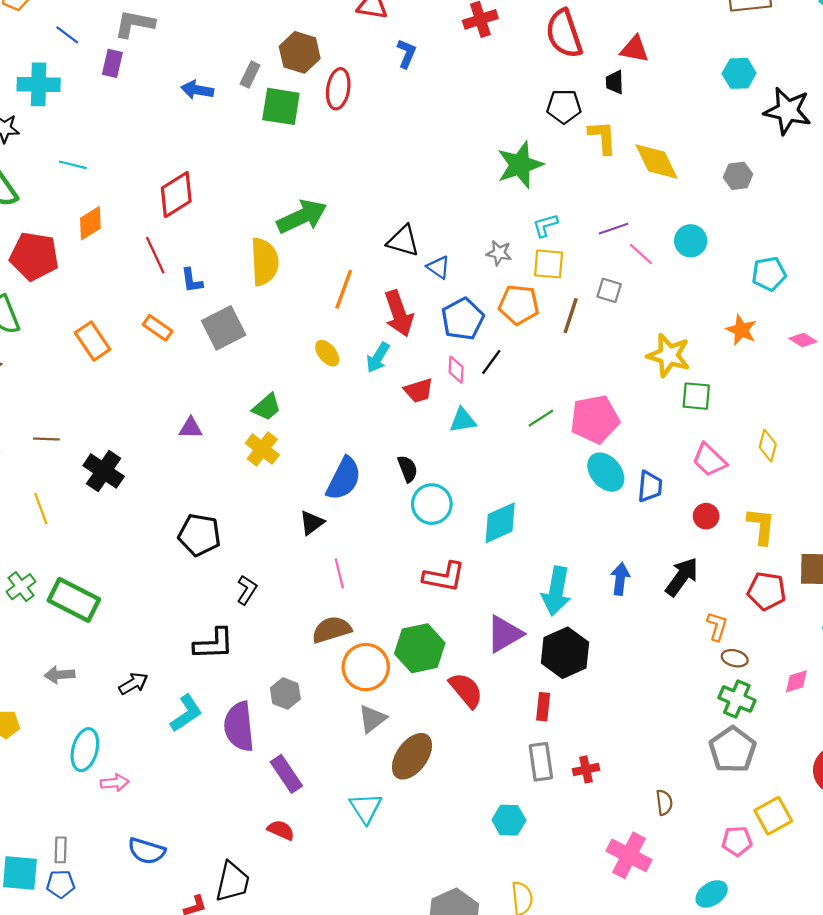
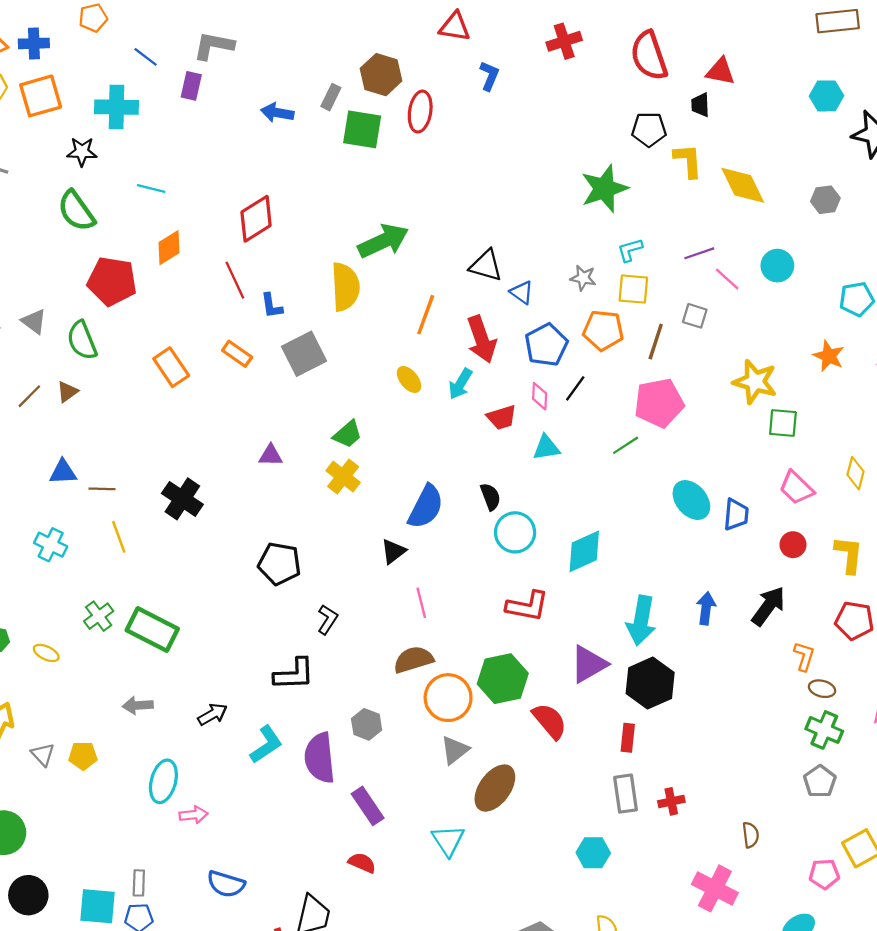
pink pentagon: (595, 419) -> (659, 403), moved
brown line: (46, 439) -> (102, 489), moved
gray pentagon: (733, 750) -> (820, 781), size x0.7

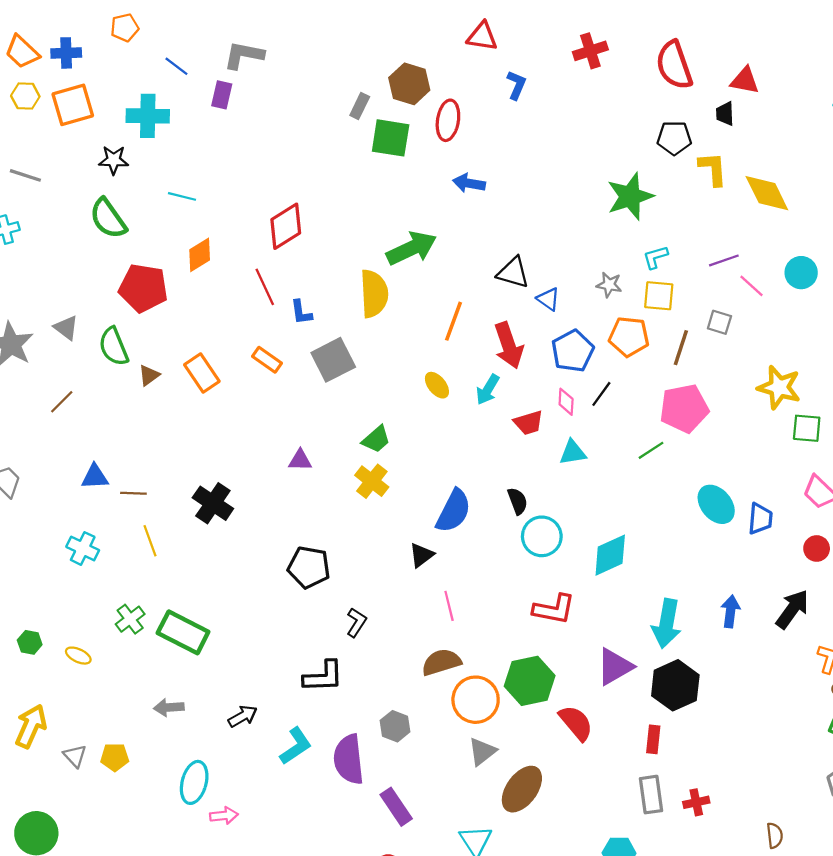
blue arrow: (277, 113) -> (469, 183), moved
brown triangle: (67, 392) -> (149, 375), moved

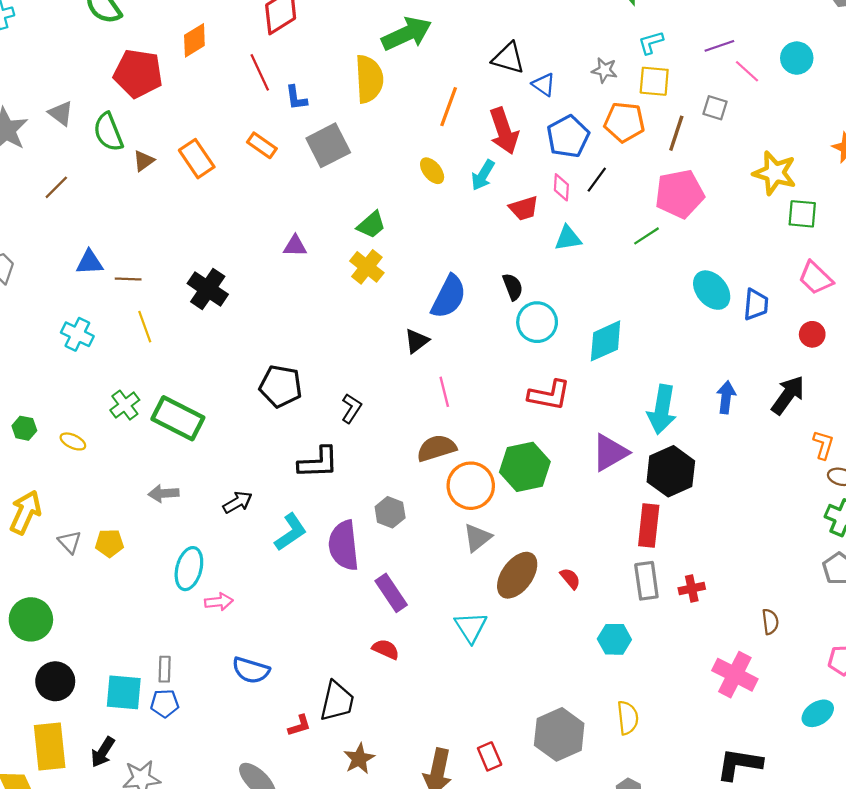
black pentagon: (309, 567) -> (281, 386), moved
red semicircle: (576, 723) -> (570, 579), moved, size x0.6
red rectangle: (653, 739) -> (649, 525), size x1.5

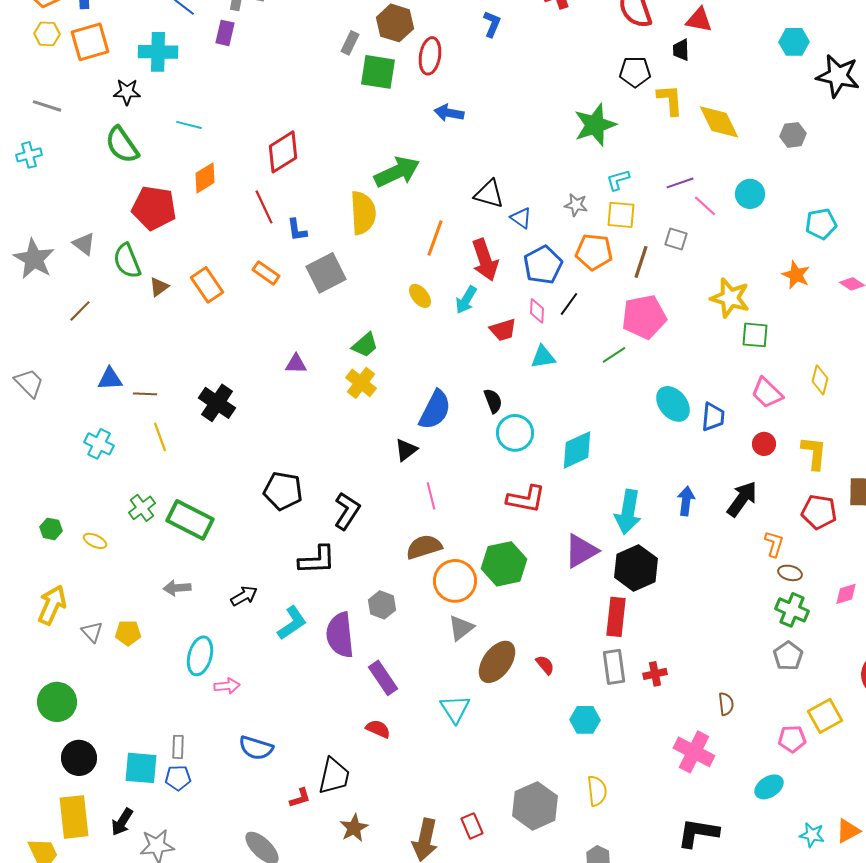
black L-shape: (351, 408) -> (347, 511), size x1.4

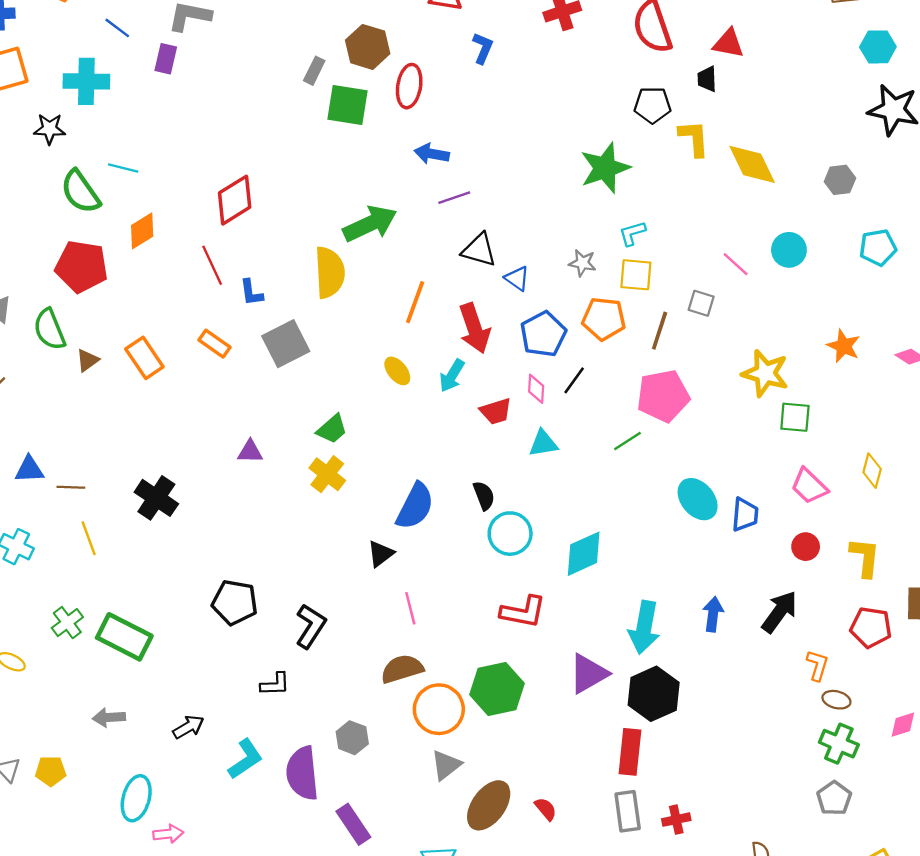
cyan hexagon: (794, 42) -> (878, 47), moved
green semicircle: (122, 145) -> (80, 192), moved
purple line: (680, 183) -> (454, 198), moved
cyan pentagon: (821, 224) -> (878, 247), moved
black L-shape: (317, 560) -> (275, 684), size x0.7

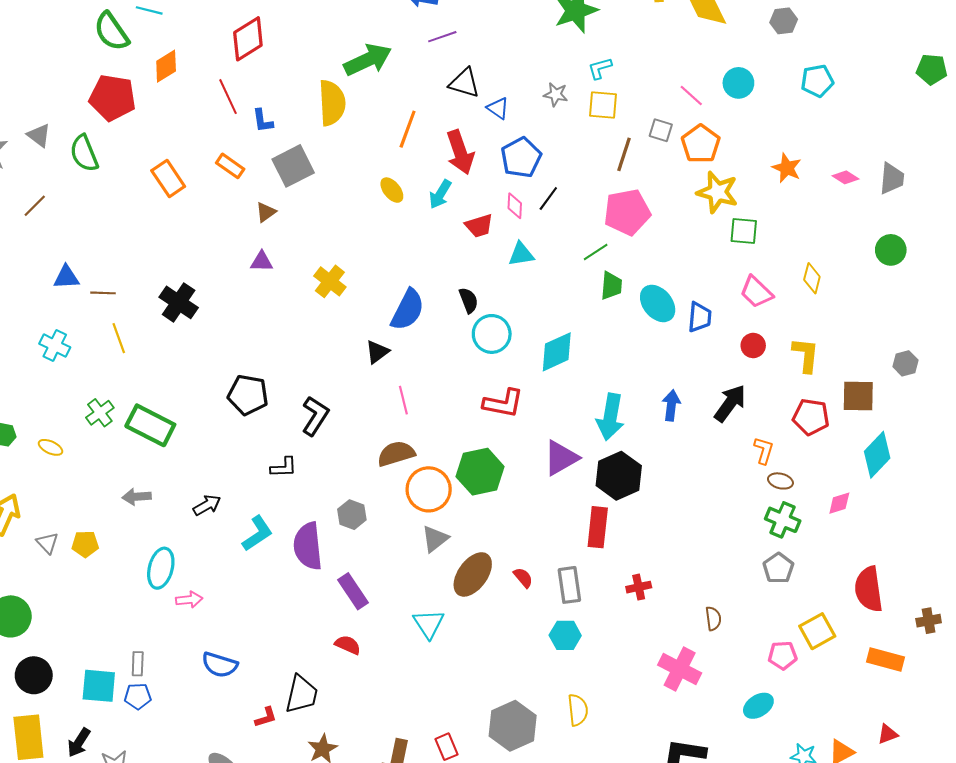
orange pentagon: (604, 319) -> (701, 144), moved, turned 30
brown triangle: (88, 360) -> (266, 212), moved
green trapezoid: (332, 429) -> (611, 286), moved, turned -44
gray rectangle: (628, 811) -> (569, 585), moved

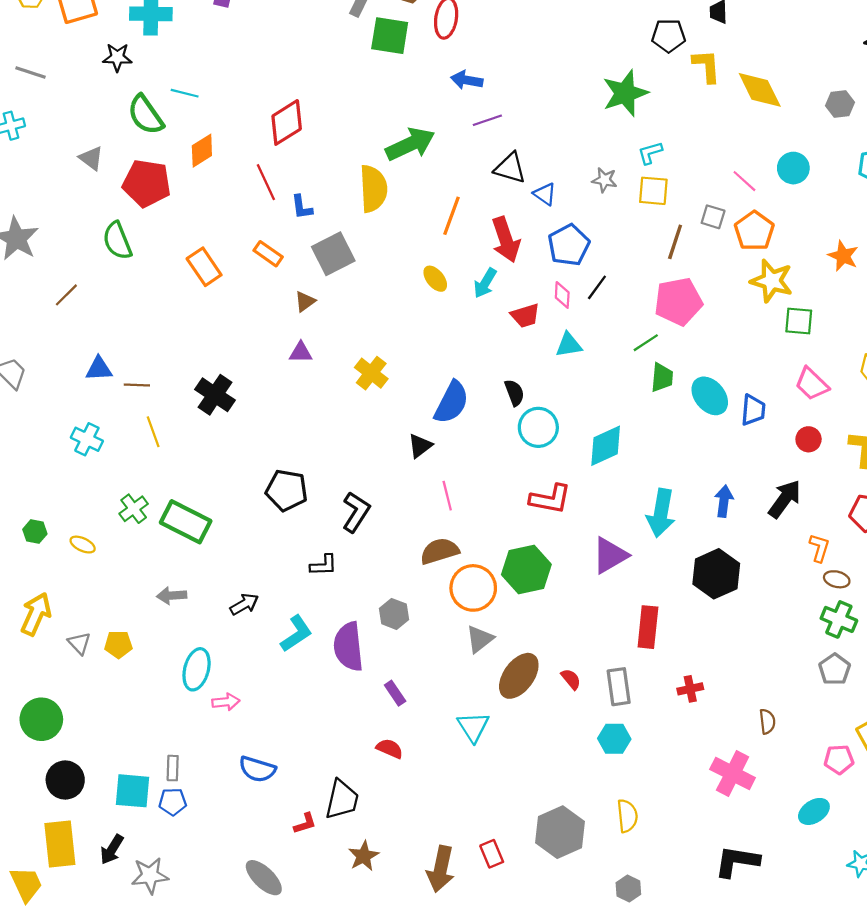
gray triangle: (39, 135) -> (91, 158), moved
black hexagon: (619, 476) -> (716, 574), moved
purple rectangle: (353, 591) -> (395, 693), size x0.7

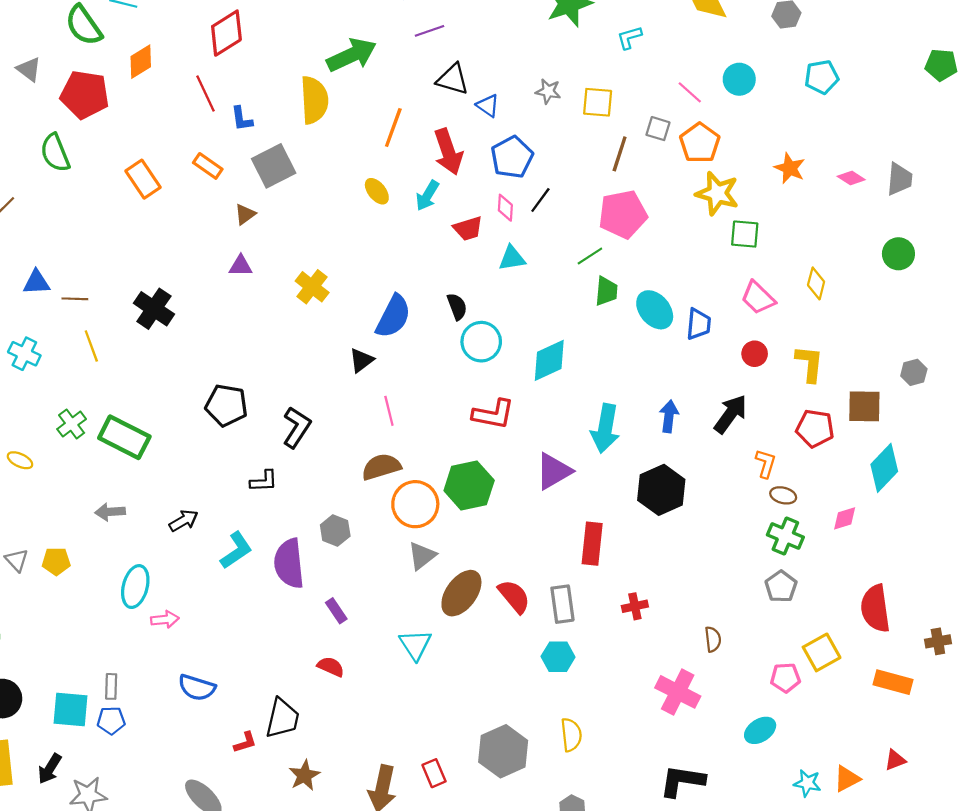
cyan L-shape: (650, 153) -> (629, 37), moved
red semicircle: (571, 679) -> (514, 596), size x1.6

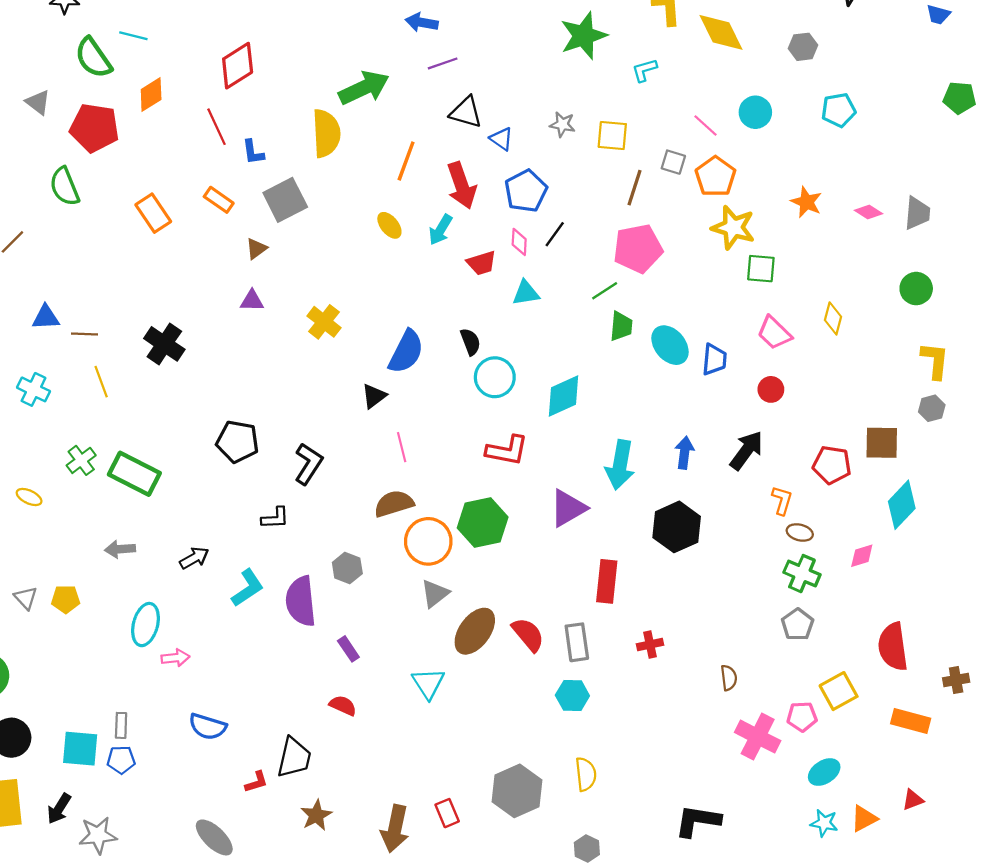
yellow L-shape: (810, 364) -> (935, 361), moved
pink cross: (678, 692) -> (758, 737), moved
cyan ellipse: (760, 730) -> (824, 772), moved

